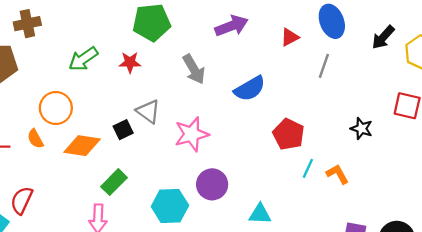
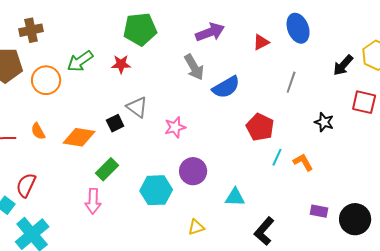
black arrow: (383, 37) -> (343, 65), moved
gray line: (324, 66) -> (291, 82), moved
gray arrow: (194, 69) -> (194, 67), moved
orange circle: (56, 108) -> (46, 80), moved
pink star: (192, 134) -> (175, 127), size x0.7

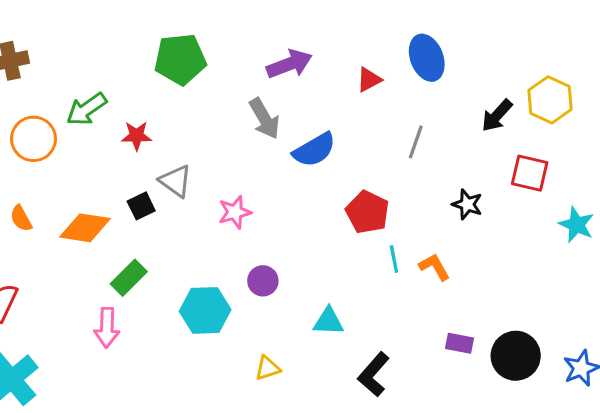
red star: (121, 64) -> (136, 136), moved
cyan line: (277, 157) -> (394, 259), turned -36
purple circle: (193, 171) -> (263, 281), size x0.7

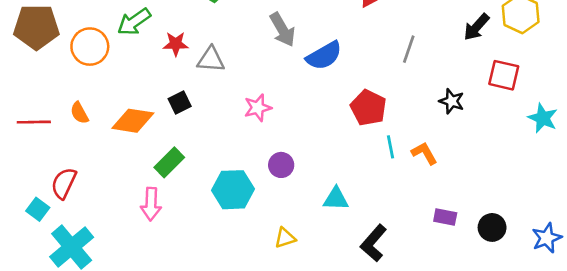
gray triangle: (176, 181) -> (211, 60), moved, turned -32
black circle: (516, 356) -> (492, 227), size x0.7

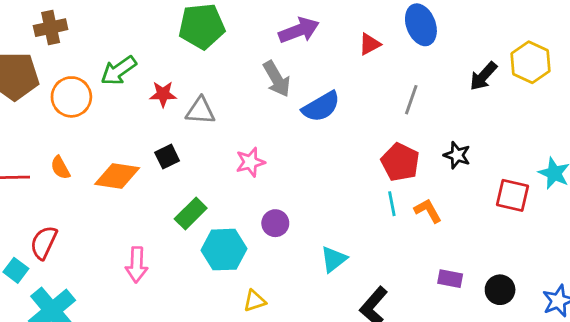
red square: (504, 75) -> (512, 195), moved
red pentagon: (368, 108) -> (400, 162), moved
green rectangle: (169, 162) -> (191, 213), moved
cyan triangle: (336, 199) -> (334, 259), turned -40
yellow triangle: (285, 238) -> (254, 301), moved

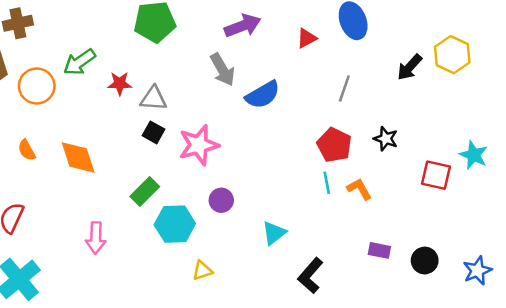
black square: (167, 157) -> (153, 132), moved, turned -35
pink star: (250, 162) -> (199, 145), size x1.5
orange diamond: (117, 176) -> (78, 158), turned 63

